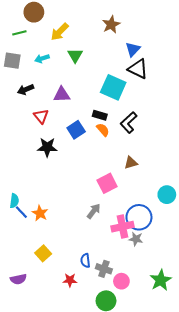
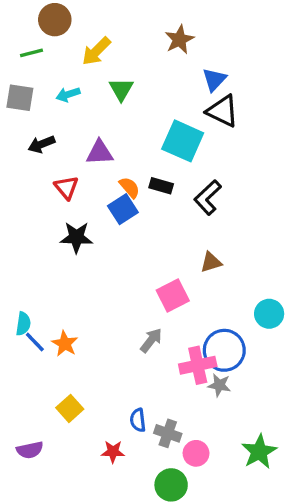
orange semicircle: (103, 130) -> (130, 187), moved

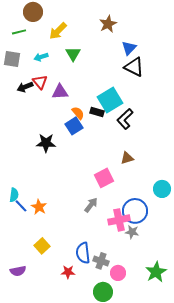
cyan square: (183, 141) -> (110, 100), moved, turned 35
red triangle: (66, 187) -> (40, 82), moved
blue semicircle: (138, 420) -> (83, 253), size x1.5

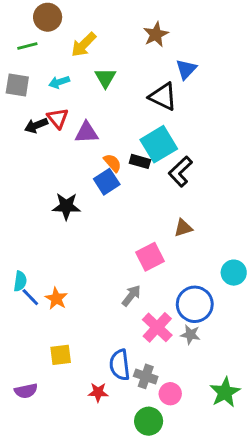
black triangle: (134, 67) -> (163, 97), moved
pink cross: (119, 220) -> (157, 327), moved, turned -35
yellow square: (42, 246) -> (61, 355), turned 35

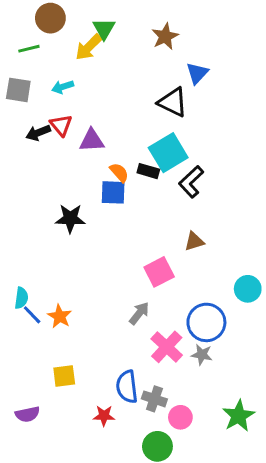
green triangle: (105, 78) -> (104, 29), moved
blue square: (107, 182) -> (113, 192), turned 35

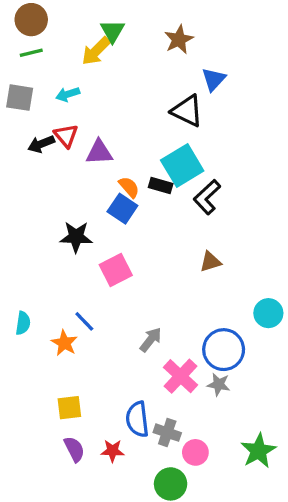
brown circle: (50, 18) -> (31, 20), moved
blue square: (113, 192) -> (122, 209), turned 32
pink square: (159, 272) -> (116, 270), moved
blue line: (32, 315) -> (84, 321), moved
purple semicircle: (27, 414) -> (74, 449), moved, turned -105

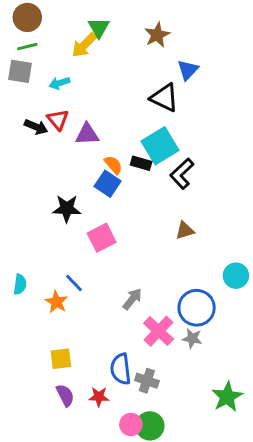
gray square: (20, 98) -> (20, 71), moved
black arrow: (41, 144) -> (36, 127), turned -135
pink circle: (195, 452) -> (131, 424), moved

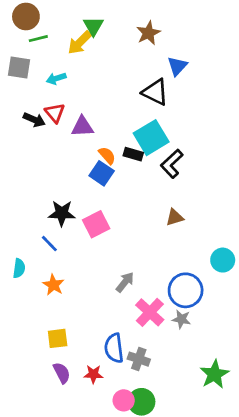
green line: (27, 47) -> (38, 39), moved
black star: (67, 209) -> (62, 213), moved
blue line: (74, 283) -> (49, 244), moved

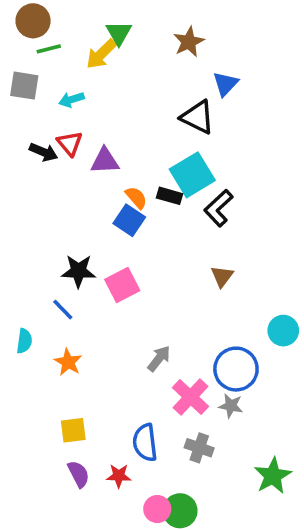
brown triangle: (175, 217) -> (222, 276), turned -36
gray cross: (139, 359) -> (199, 448), moved

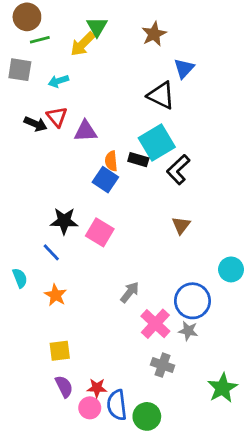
orange semicircle: (136, 198) -> (111, 161), turned -144
pink square: (122, 285) -> (100, 232), turned -32
cyan semicircle: (24, 341) -> (20, 278), turned -30
blue semicircle: (145, 443) -> (117, 405), moved
pink circle: (157, 509) -> (90, 408), moved

